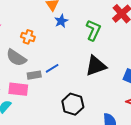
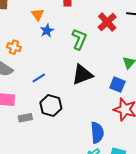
gray rectangle: (34, 75) -> (25, 118), moved
black hexagon: (73, 104) -> (51, 105), moved

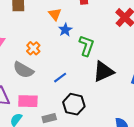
green L-shape: (79, 39) -> (87, 46), moved
orange cross: (14, 47) -> (33, 48), turned 32

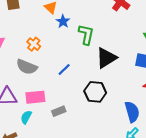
black hexagon: (74, 104) -> (95, 92), moved

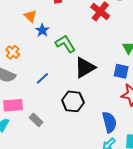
green L-shape: (86, 35) -> (65, 44), turned -45
gray rectangle: (59, 111) -> (36, 120), turned 64

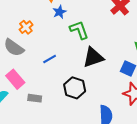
pink rectangle: (13, 105) -> (15, 79), turned 42
gray rectangle: (36, 120) -> (35, 98), turned -48

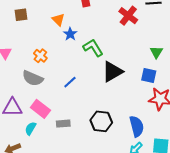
black hexagon: (75, 88) -> (101, 121), moved

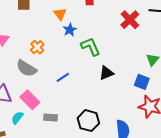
black triangle: (112, 72) -> (106, 73), size x0.7

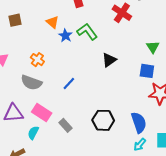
green L-shape: (90, 47) -> (87, 32), moved
black triangle: (106, 73) -> (109, 60), moved
gray rectangle: (51, 117) -> (65, 125), turned 56

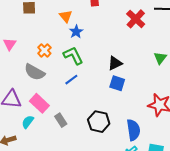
green L-shape: (87, 32) -> (73, 56), moved
blue square: (147, 71) -> (117, 83), moved

